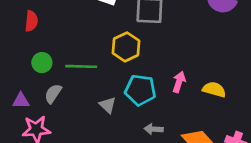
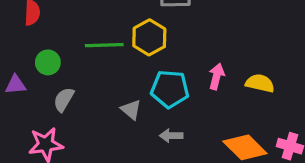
green line: (81, 66) -> (104, 45), moved
purple triangle: (21, 101) -> (16, 85), moved
gray arrow: (154, 129) -> (171, 136), moved

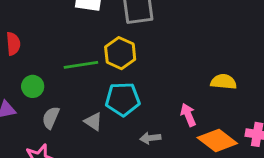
pink arrow: (217, 76) -> (188, 115), moved, turned -30
cyan pentagon: (170, 89) -> (123, 99), moved
gray triangle: (131, 110) -> (93, 121), moved

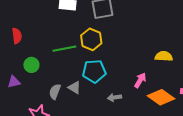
pink arrow: (188, 115) -> (140, 80), turned 56
gray semicircle: (51, 118) -> (55, 92), moved

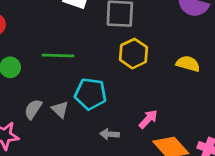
yellow hexagon: (91, 39) -> (133, 54), moved
yellow semicircle: (164, 56) -> (188, 64), moved

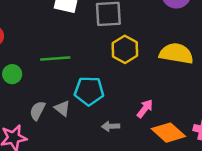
yellow semicircle: (188, 64) -> (176, 53), size x1.5

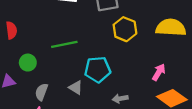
pink arrow: (145, 109) -> (159, 72), moved
gray semicircle: (37, 111) -> (41, 92), moved

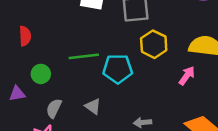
cyan pentagon: (98, 69) -> (118, 69), moved
pink arrow: (159, 72) -> (187, 76), moved

